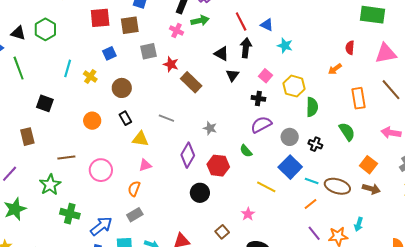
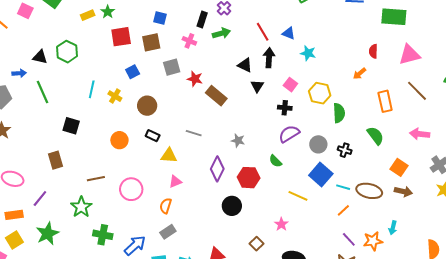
pink cross: (177, 30) -> (189, 41), moved
black rectangle: (125, 118) -> (153, 136), turned -32

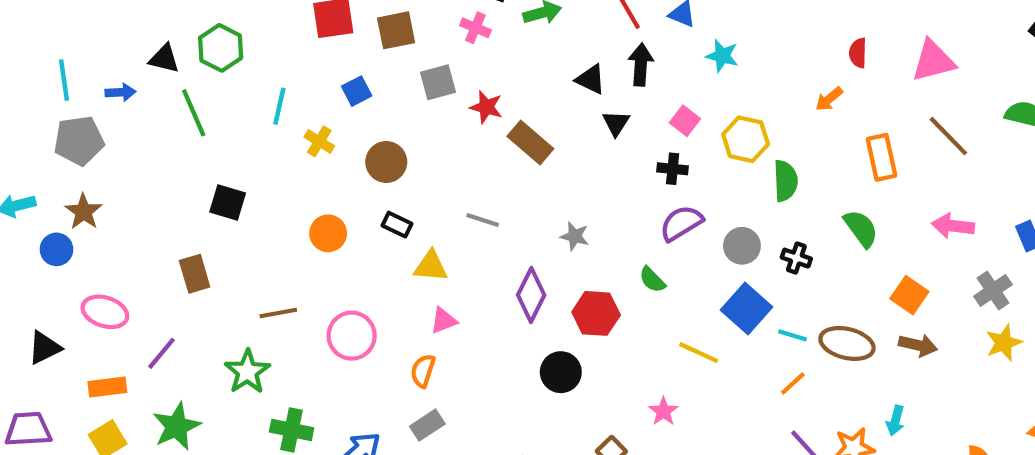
cyan line: (92, 89) -> (279, 106), moved
green line: (43, 92) -> (194, 113), moved

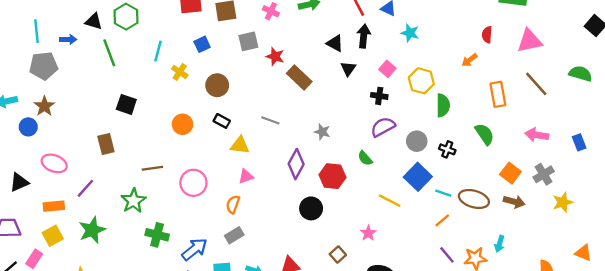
gray cross: (993, 290) -> (544, 174), moved

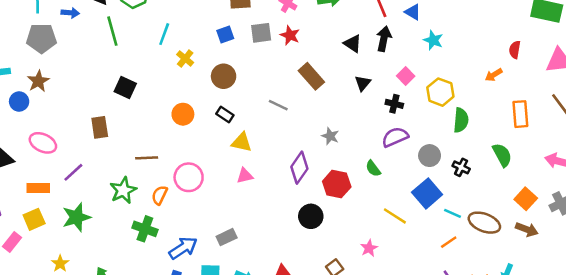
blue square: (202, 44) -> (225, 34), moved
red star: (275, 57) -> (290, 35), moved
black triangle: (348, 69) -> (363, 83), moved
gray line: (270, 120) -> (278, 105), moved
orange semicircle: (233, 204) -> (160, 195), moved

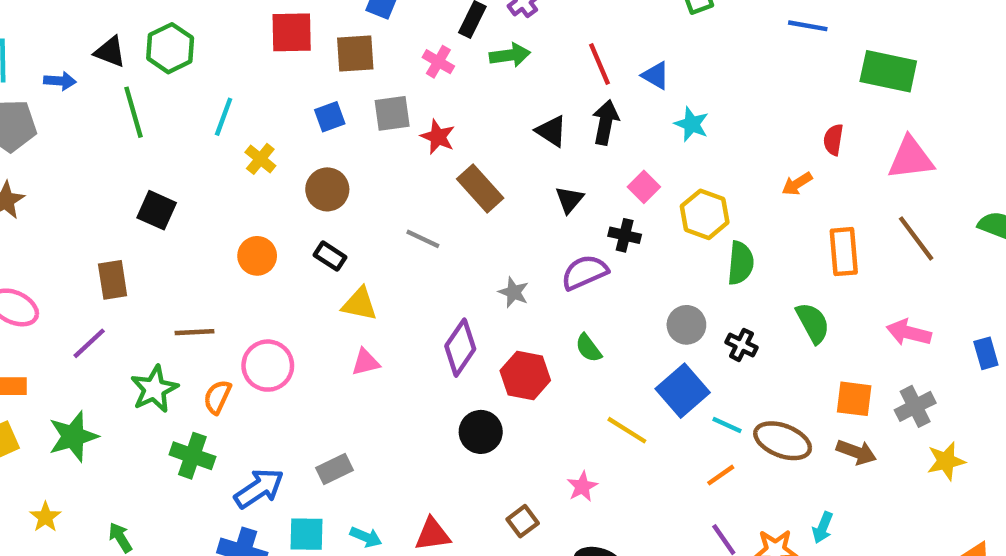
red star: (290, 35) -> (438, 137), moved
purple semicircle: (395, 137) -> (585, 272), moved
purple line: (73, 172) -> (89, 343), moved
orange square: (526, 199) -> (854, 399), turned -35

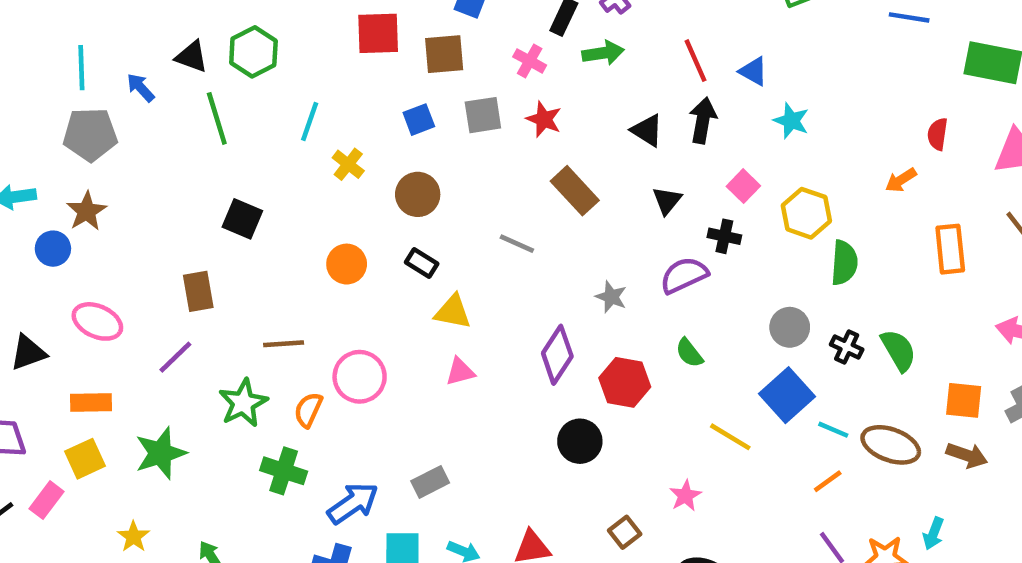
blue arrow: (60, 81) -> (141, 88), turned -136
red star: (438, 137) -> (544, 119), moved
green semicircle: (813, 323) -> (899, 350), moved

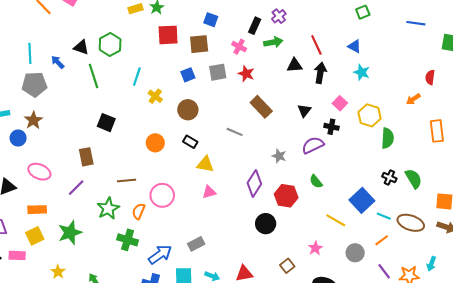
blue triangle: (753, 71) -> (354, 46), moved
black triangle: (647, 130) -> (295, 65), moved, turned -35
gray circle: (790, 327) -> (355, 253), moved
pink rectangle: (47, 500) -> (17, 255), turned 56

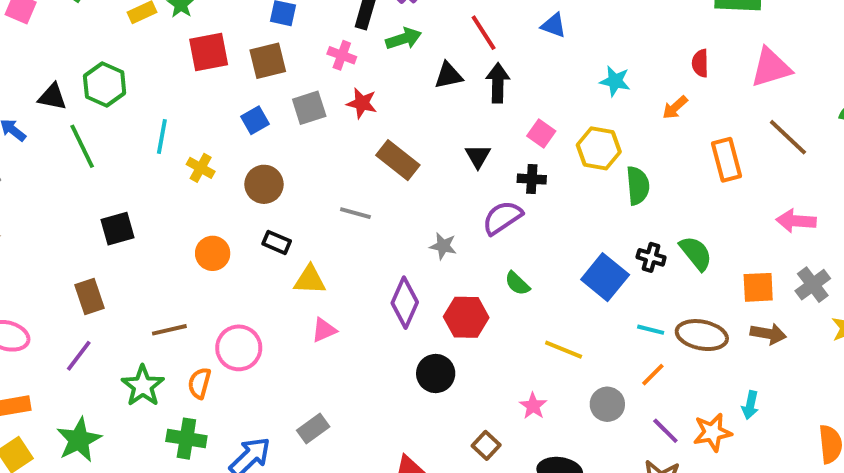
cyan star: (362, 72) -> (615, 81), moved
black square: (106, 123) -> (117, 229), turned -30
blue square: (362, 200) -> (605, 277), moved

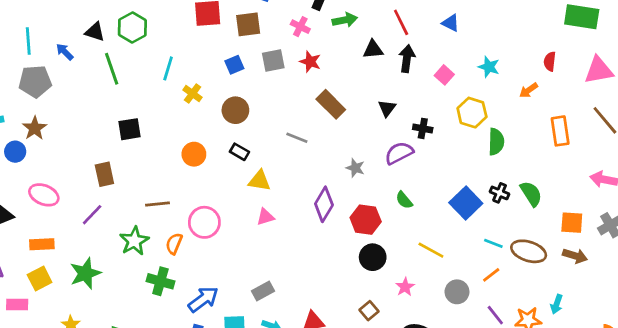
pink square: (541, 134) -> (444, 75), moved
black circle: (436, 374) -> (373, 257), moved
gray rectangle: (313, 428) -> (263, 291), moved

